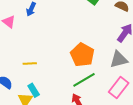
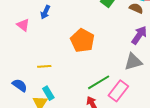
orange pentagon: (82, 55) -> (82, 40), moved
pink rectangle: (119, 87) -> (118, 91), moved

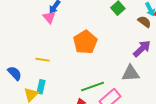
pink triangle: (23, 25) -> (49, 17), moved
cyan rectangle: (48, 93) -> (41, 87), turned 32

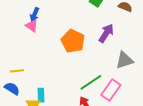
purple arrow: (142, 49) -> (106, 33), moved
yellow line: (43, 60) -> (17, 71), moved

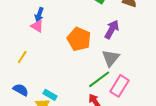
gray triangle: (124, 60) -> (111, 58), moved, turned -30
yellow line: (17, 71) -> (22, 57), moved, turned -48
cyan rectangle: (41, 95) -> (50, 95), turned -56

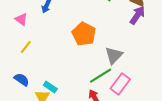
pink triangle: (37, 26) -> (21, 19), moved
purple arrow: (112, 29) -> (137, 15), moved

